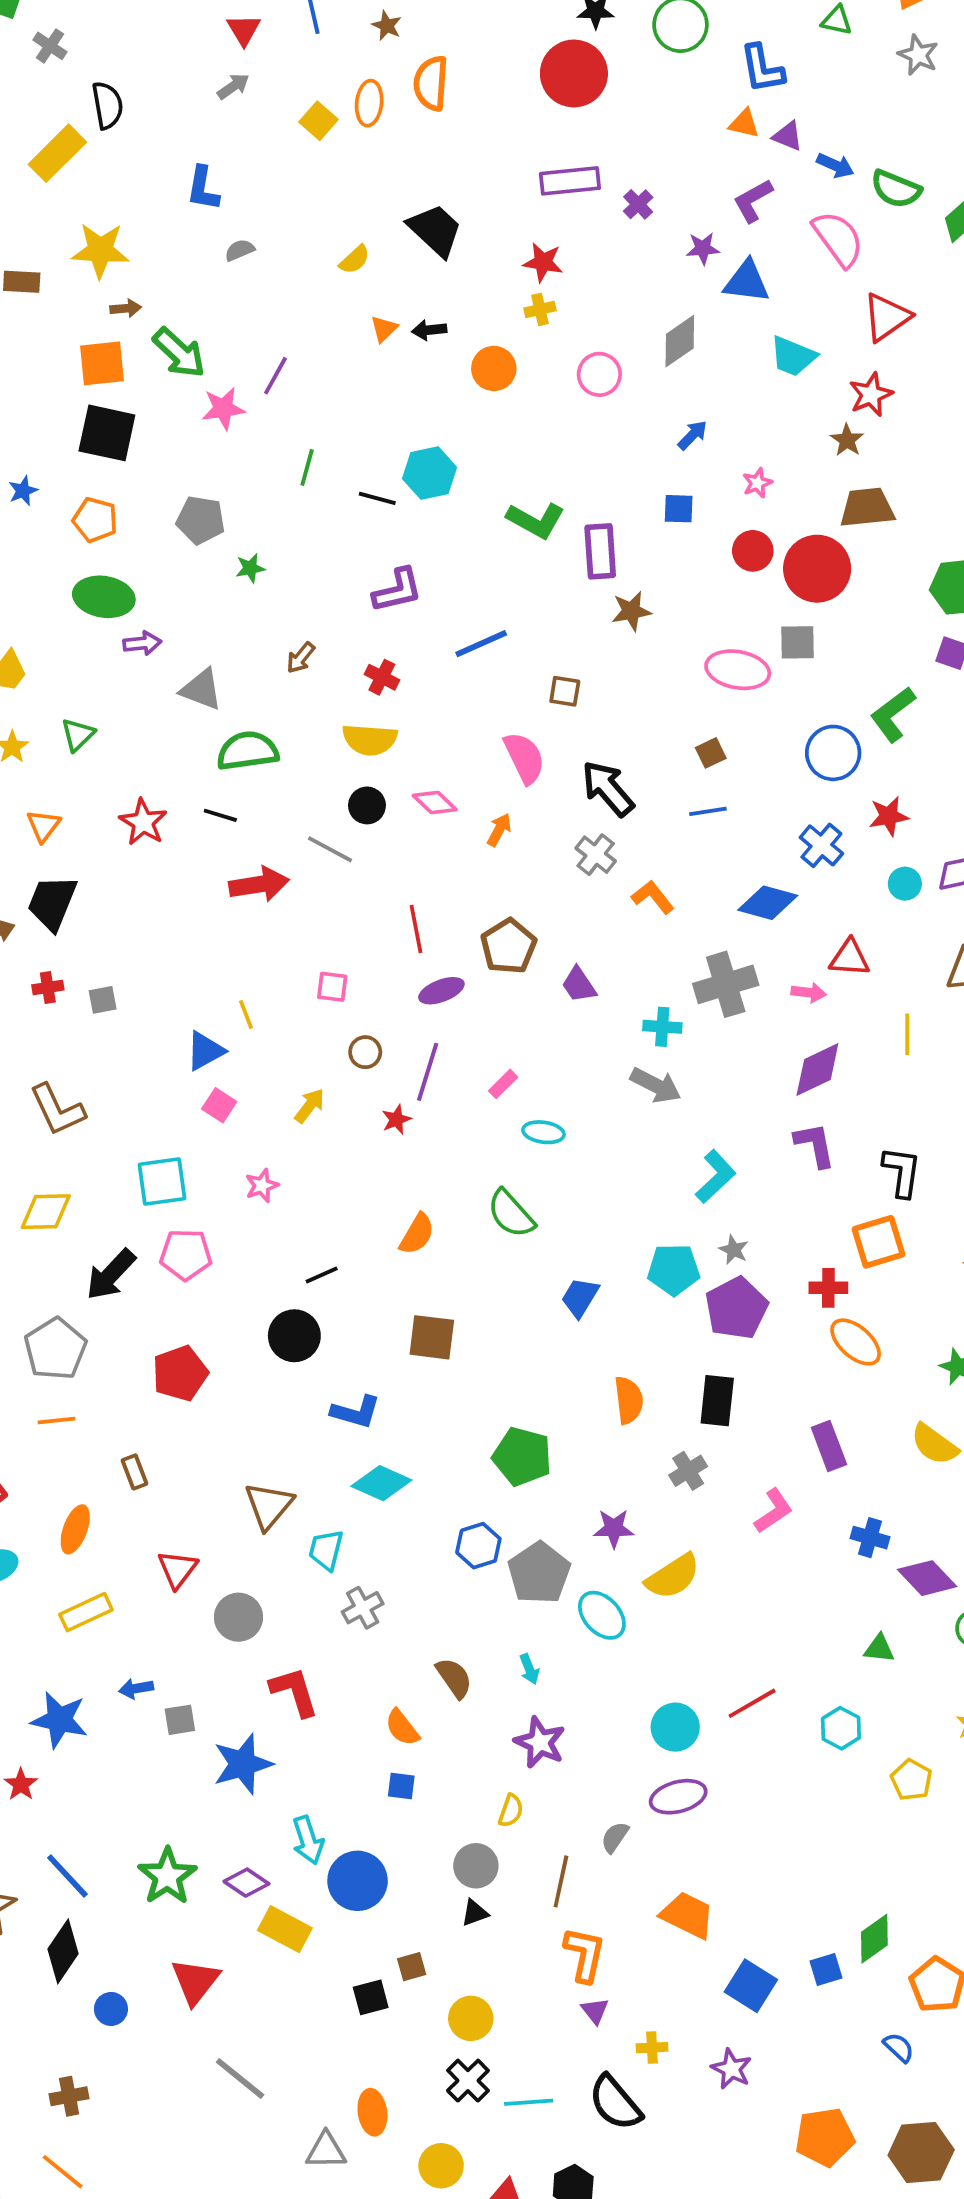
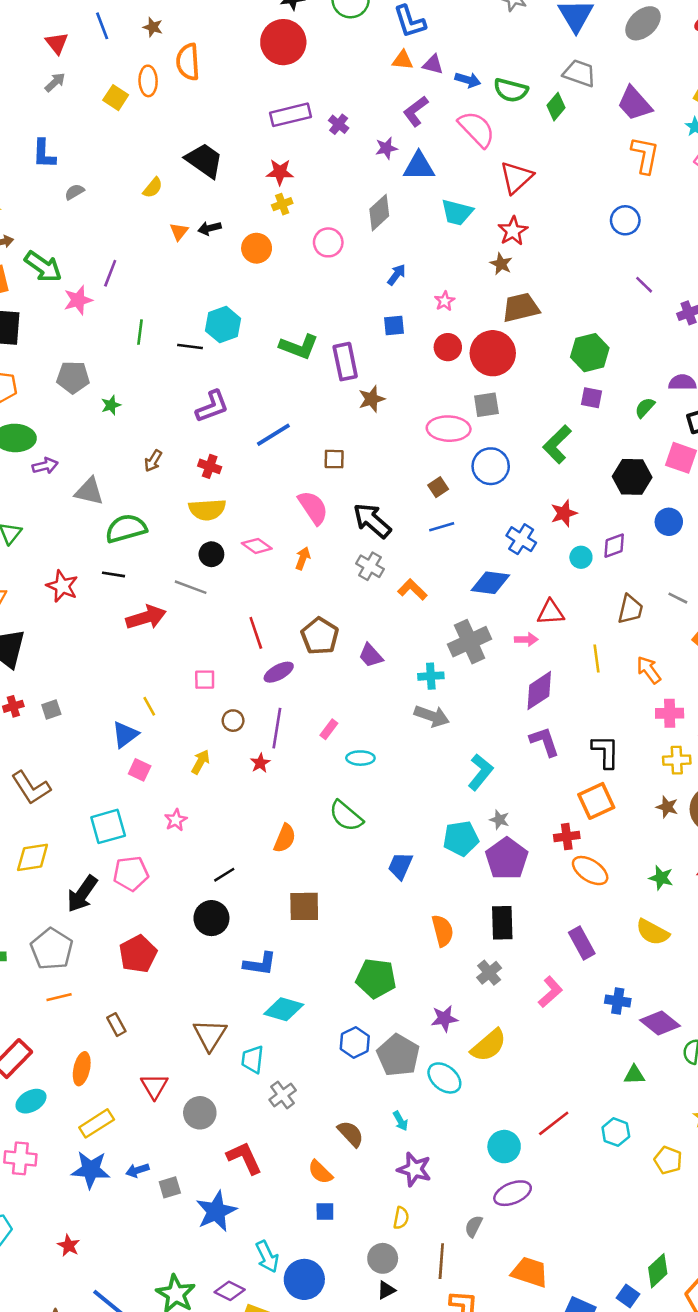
blue circle: (833, 753) -> (491, 466), moved
blue star: (59, 1720) -> (91, 1170), moved
blue square: (826, 1970) -> (628, 1296), turned -30

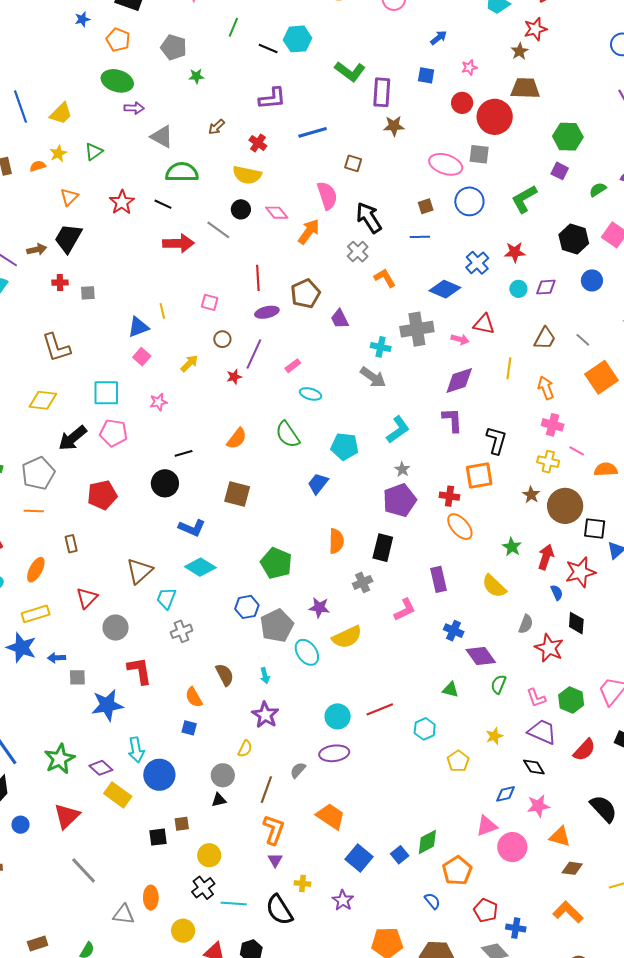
orange arrow: (303, 558) -> (309, 232), size x1.5
cyan pentagon: (461, 838) -> (345, 446), moved

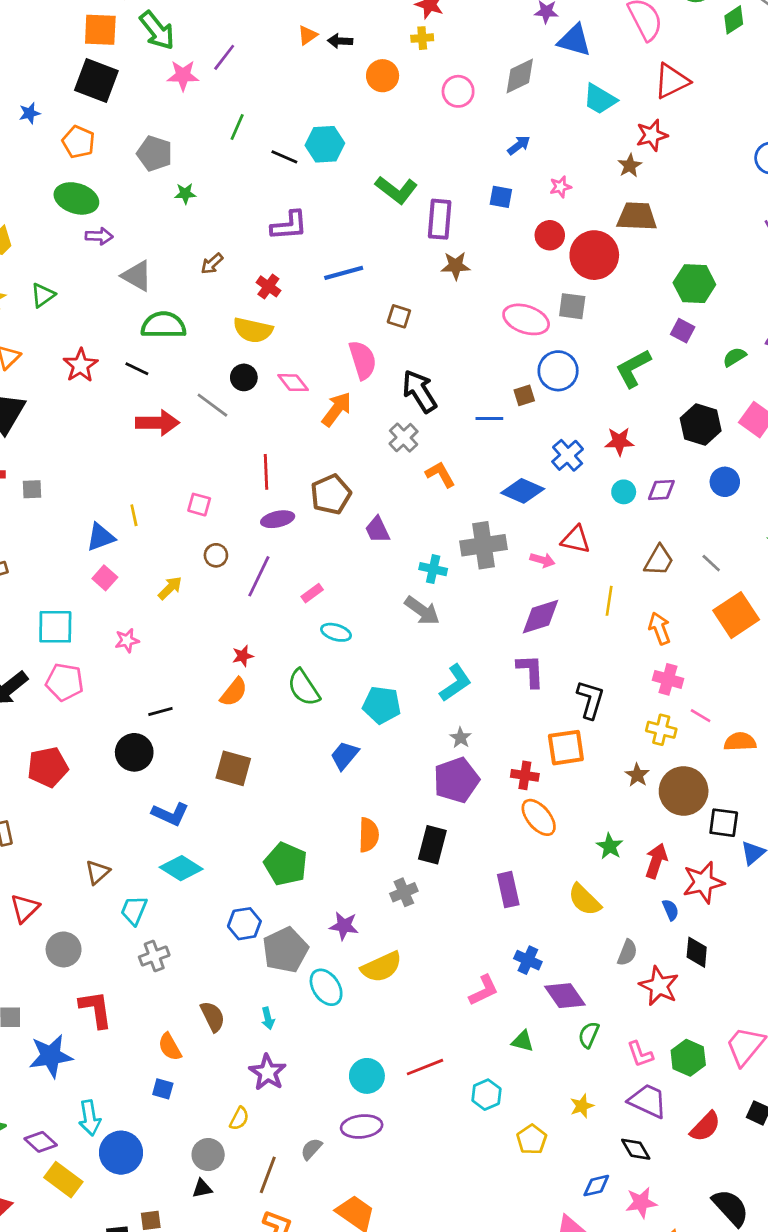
brown square: (426, 206) -> (524, 395), moved
red star: (234, 377) -> (243, 656), moved
brown triangle: (139, 571) -> (97, 872), size x0.7
pink L-shape: (405, 610) -> (484, 990), moved

